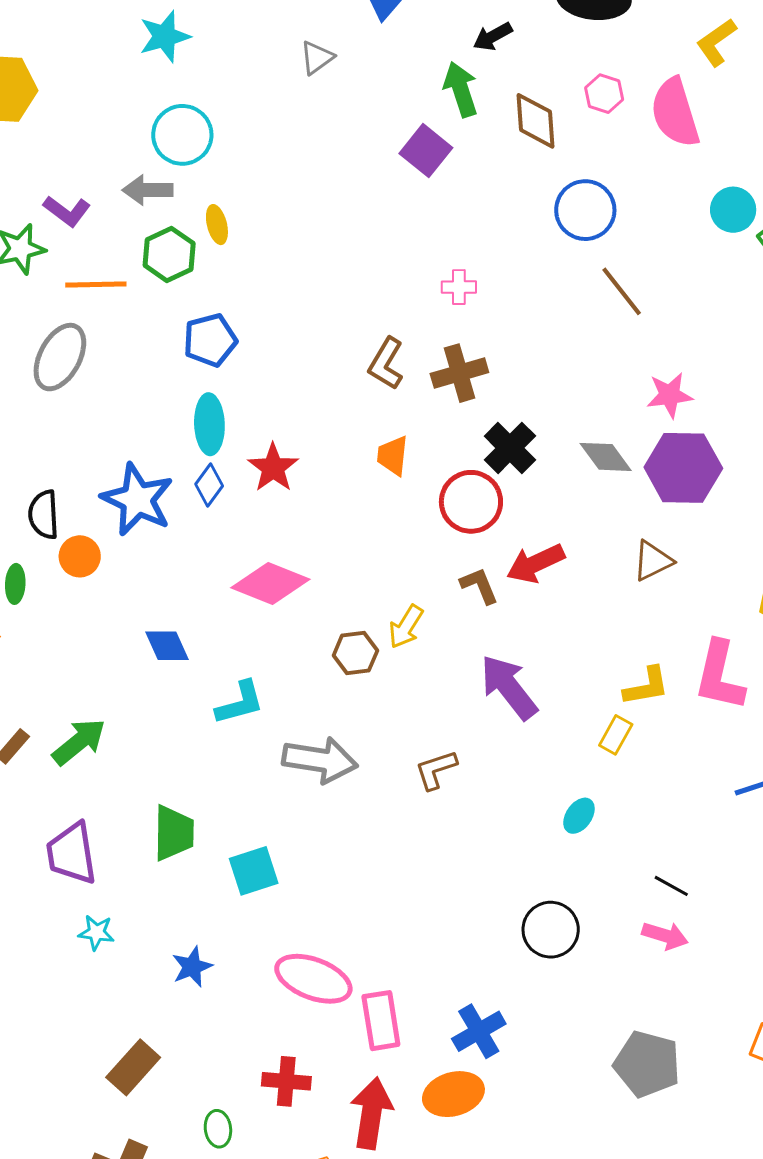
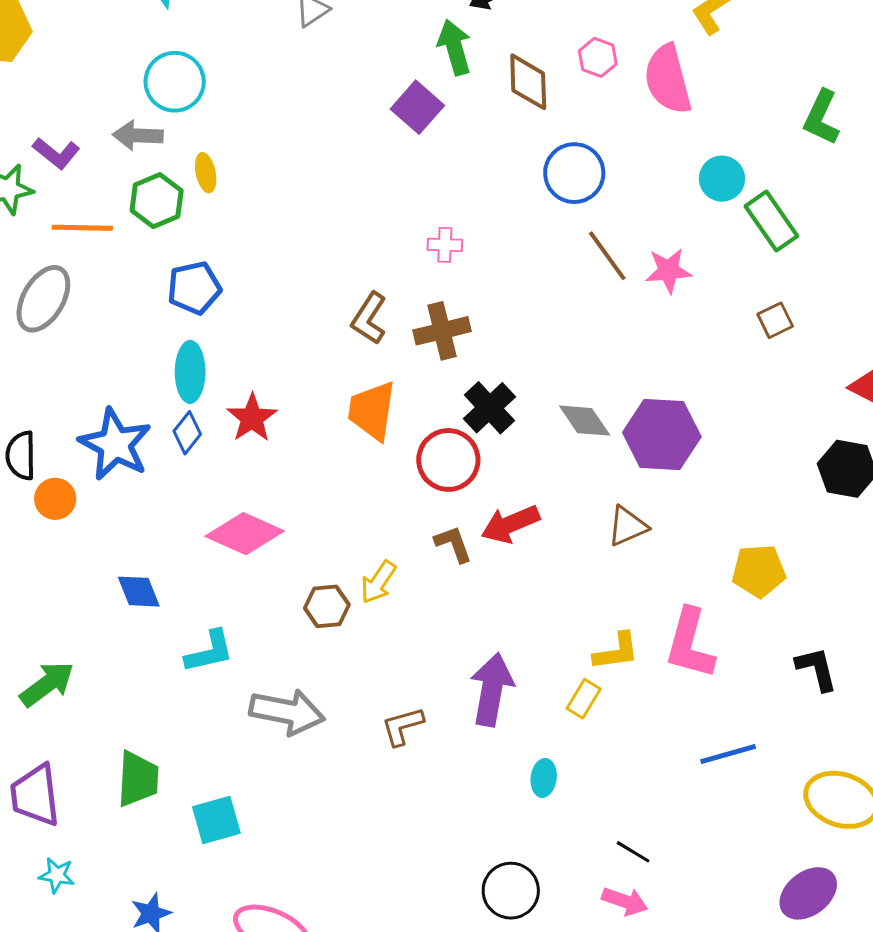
pink star: (670, 395) -> (668, 271), moved
orange trapezoid: (393, 456) -> (372, 411), size x1.5
purple arrow: (509, 687) -> (492, 689), moved, turned 46
cyan ellipse: (579, 816) -> (544, 778), turned -30

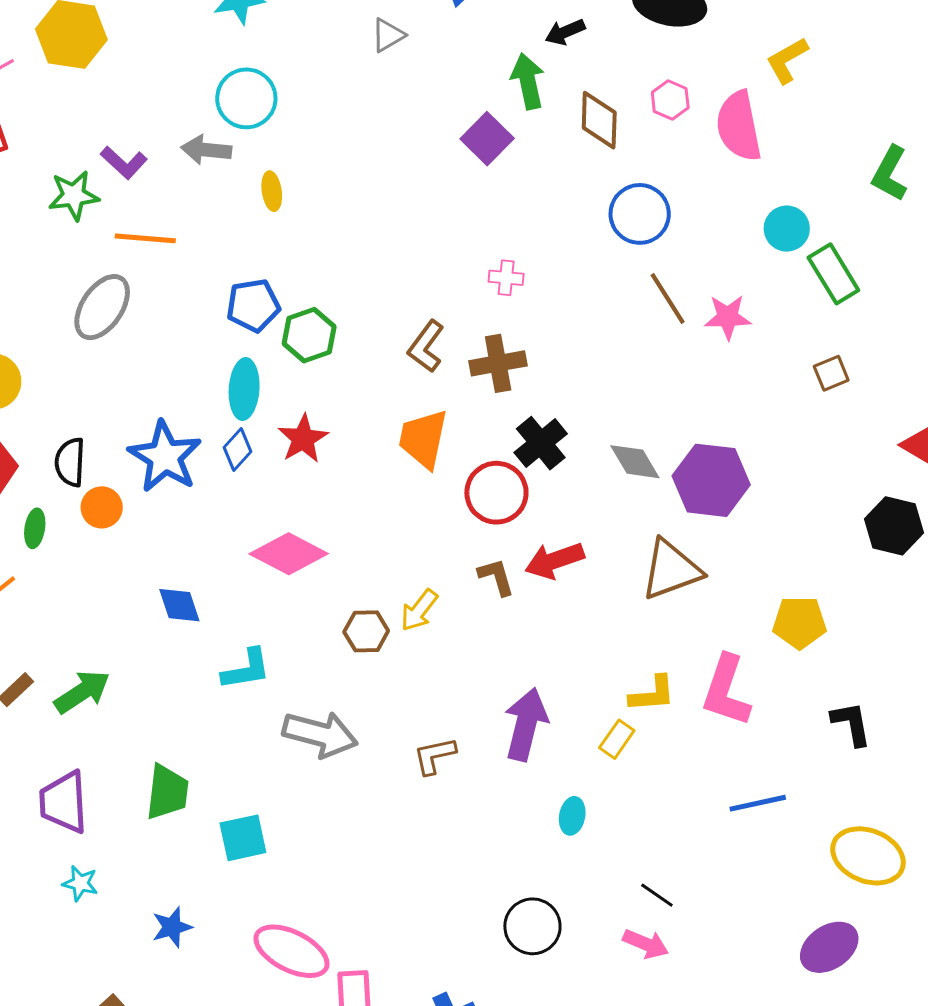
green hexagon: (157, 201) -> (309, 335), moved
brown triangle: (627, 526) -> (671, 570), size x1.5

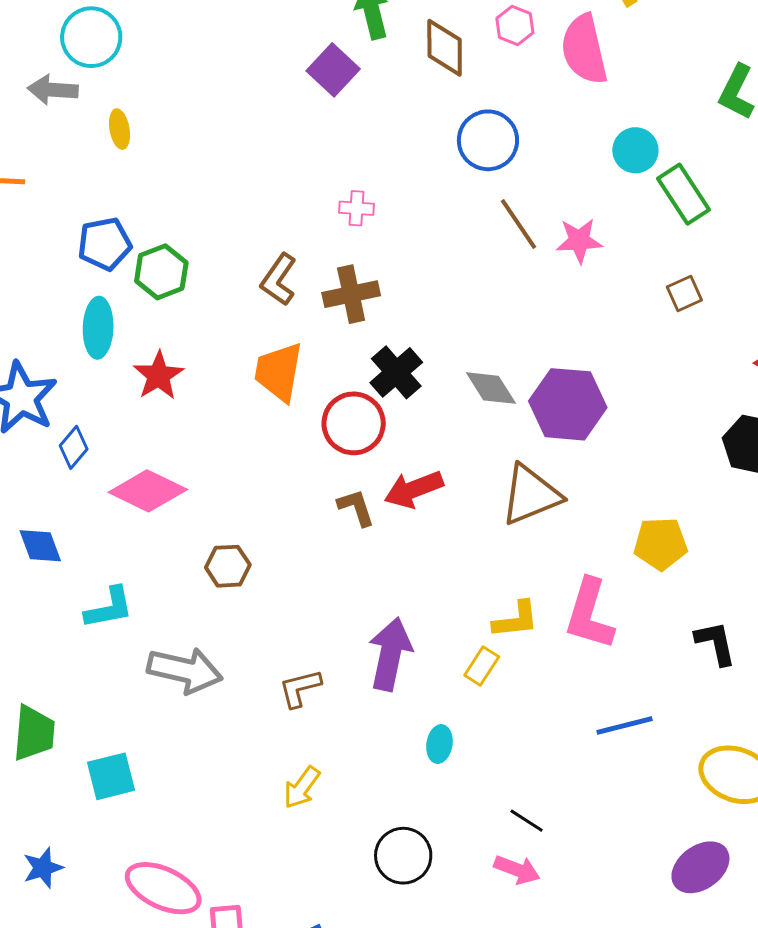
blue diamond: (238, 450) -> (74, 447), moved
yellow arrow: (419, 610) -> (302, 787), moved

